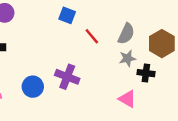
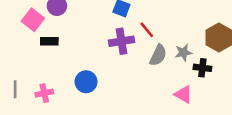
gray semicircle: (126, 34) -> (158, 55), moved
purple cross: (67, 77) -> (121, 41), moved, turned -30

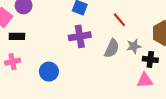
red line: (147, 30) -> (119, 20), moved
pink cross: (44, 93) -> (13, 62), moved
pink triangle: (183, 94) -> (145, 80), moved, turned -35

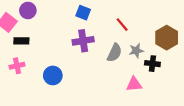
pink triangle: (145, 80) -> (134, 84), moved

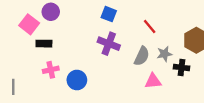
purple cross: (83, 41) -> (109, 44), turned 30
pink cross: (17, 66) -> (51, 70), moved
pink triangle: (134, 84) -> (153, 81), moved

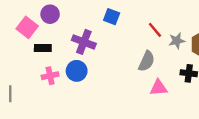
purple cross: (109, 44) -> (84, 42), moved
gray star: (164, 54) -> (177, 41), moved
blue circle: (77, 80) -> (77, 71), moved

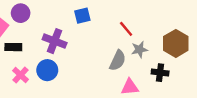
blue square: (112, 17) -> (82, 16), turned -35
gray star: (177, 41) -> (139, 50), moved
pink cross: (50, 76) -> (21, 75), turned -35

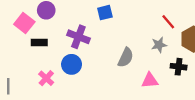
red line: (126, 29) -> (168, 22), moved
gray semicircle: (118, 60) -> (126, 57), moved
pink cross: (21, 75) -> (46, 78), moved

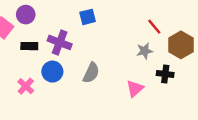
black rectangle: (39, 43) -> (29, 46), moved
gray semicircle: (126, 57) -> (91, 73), moved
pink triangle: (150, 81) -> (135, 89), turned -36

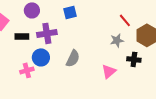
purple circle: (26, 15) -> (32, 10), moved
purple cross: (60, 42) -> (47, 33), turned -30
pink cross: (26, 86) -> (27, 70), moved, turned 32

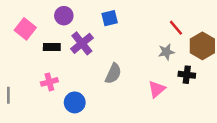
purple cross: (47, 33) -> (82, 43), turned -30
blue circle: (41, 57) -> (75, 102), moved
pink cross: (27, 70) -> (49, 82), moved

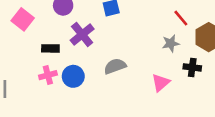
black rectangle: (52, 47) -> (50, 48), moved
gray semicircle: (113, 74) -> (115, 66), turned -135
blue circle: (75, 102) -> (73, 76), moved

